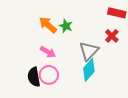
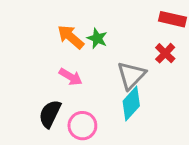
pink circle: (49, 75) -> (82, 126), moved
black semicircle: (34, 77) -> (50, 114), turned 36

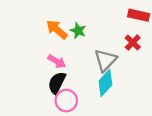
black semicircle: (50, 114) -> (57, 83), moved

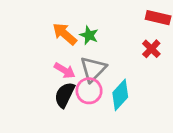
gray triangle: (105, 60) -> (93, 69), moved
pink circle: (66, 101) -> (89, 91), moved

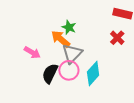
orange arrow: (65, 34) -> (61, 39), moved
pink arrow: (65, 70) -> (32, 52), moved

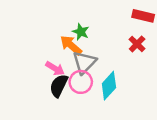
pink arrow: (32, 52) -> (55, 68), moved

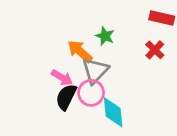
green star: (81, 32) -> (105, 36), moved
cyan diamond: (109, 86) -> (113, 112), moved, turned -48

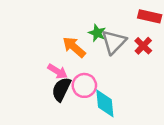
gray triangle: (95, 71) -> (114, 42), moved

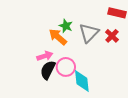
green star: (97, 33) -> (66, 26), moved
pink arrow: (57, 71) -> (45, 56), turned -49

